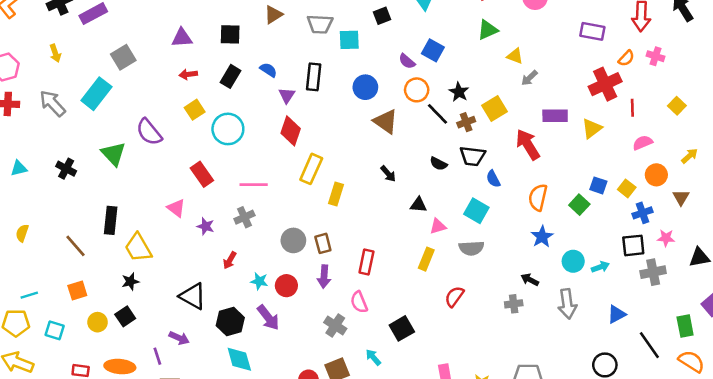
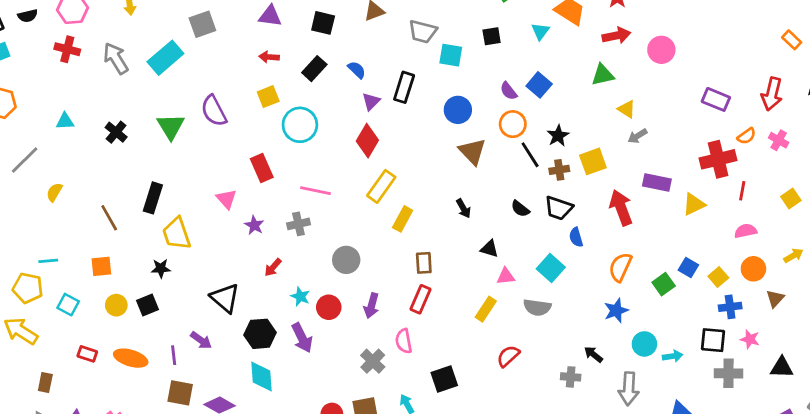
brown rectangle: (323, 243) -> (424, 263), moved

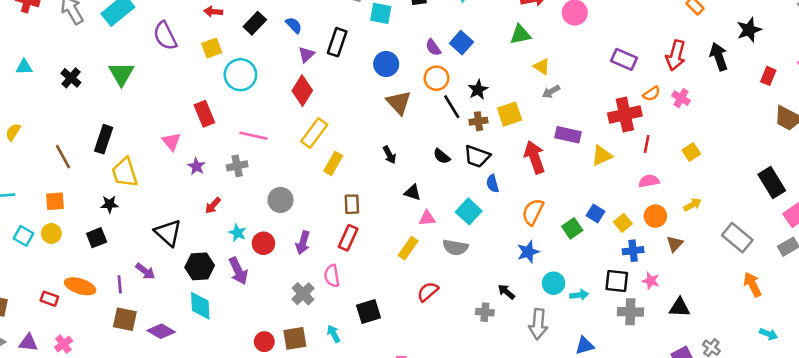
purple semicircle: (214, 111) -> (165, 36), moved
yellow circle: (116, 305) -> (51, 233), moved
red rectangle: (87, 354) -> (49, 299), moved

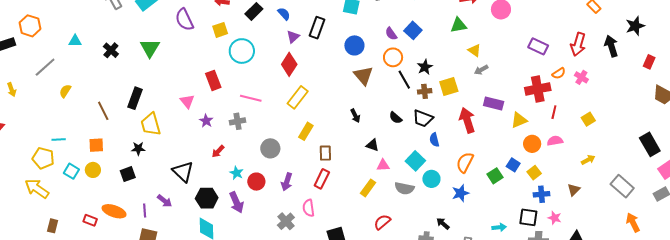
yellow rectangle: (333, 163) -> (306, 131), moved
orange circle: (655, 216) -> (532, 144), moved
cyan circle: (553, 283) -> (431, 179), moved

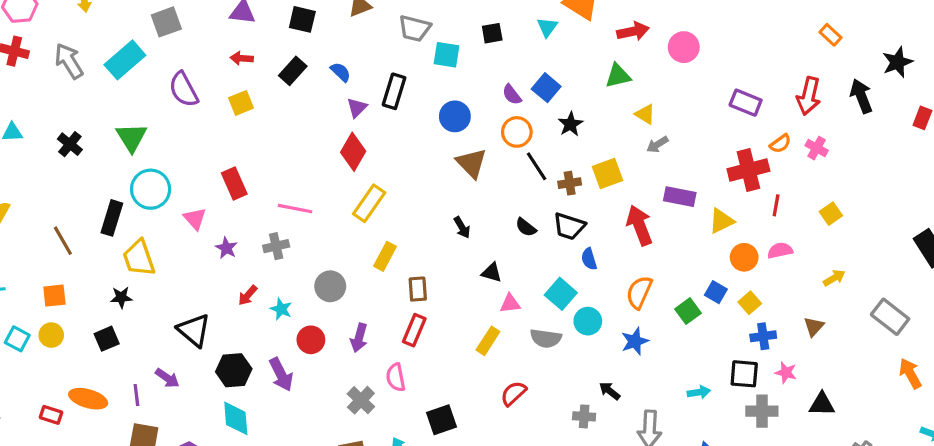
cyan circle: (242, 51) -> (151, 189), moved
black star: (425, 67) -> (570, 124), moved
cyan star: (237, 173) -> (281, 309), moved

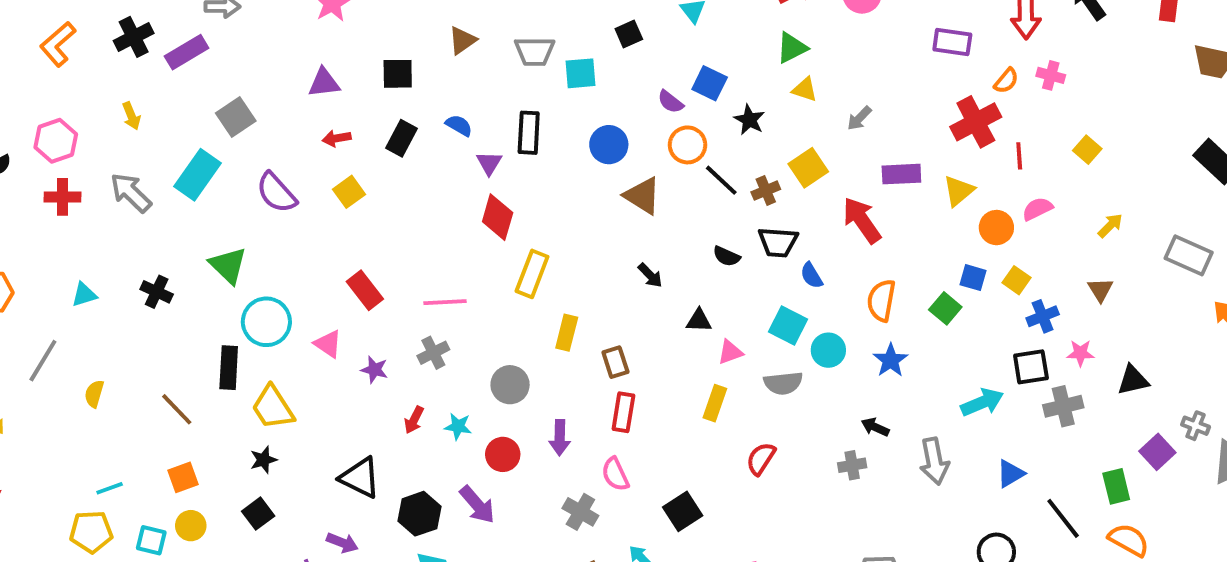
yellow triangle: (645, 114) -> (805, 89), moved
cyan arrow: (699, 392) -> (982, 402), size x1.5

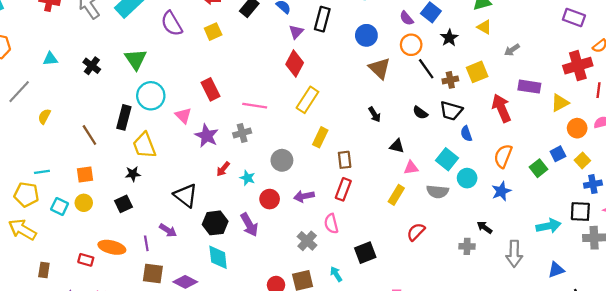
blue square: (973, 278) -> (558, 154), turned 35
purple star: (374, 370) -> (207, 136), size x1.5
purple arrow: (560, 438) -> (304, 196), turned 66

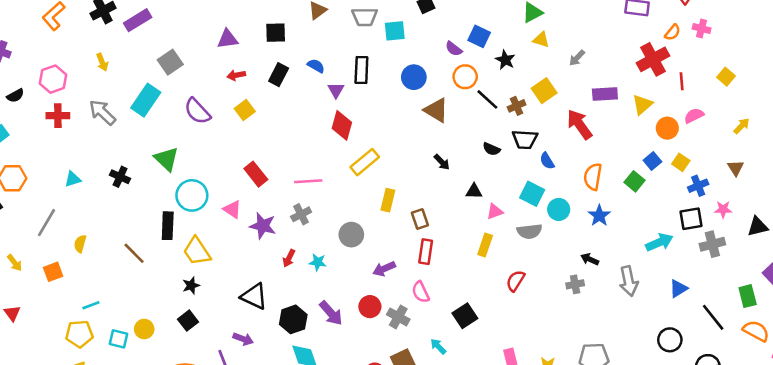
yellow rectangle: (307, 100) -> (365, 162), turned 30
orange square: (85, 174) -> (53, 272), moved
red circle: (270, 199) -> (370, 307), moved

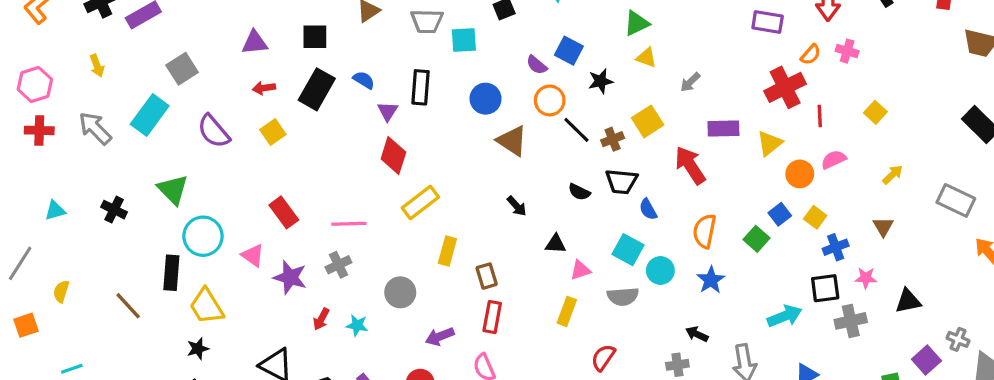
black star: (505, 60) -> (601, 81), turned 30
black rectangle: (279, 75) -> (317, 89), size x1.4

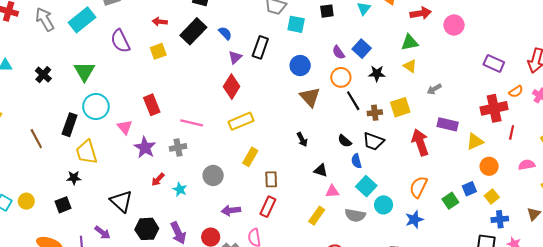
pink semicircle: (834, 159) -> (527, 165), moved
blue semicircle: (648, 209) -> (356, 161), moved

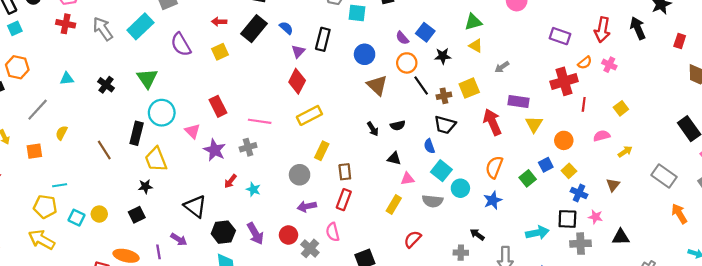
black semicircle: (345, 141) -> (398, 125), moved, turned -48
yellow triangle: (475, 142) -> (534, 124), moved, turned -30
gray circle: (213, 175) -> (300, 175), moved
blue cross: (500, 219) -> (579, 193), turned 35

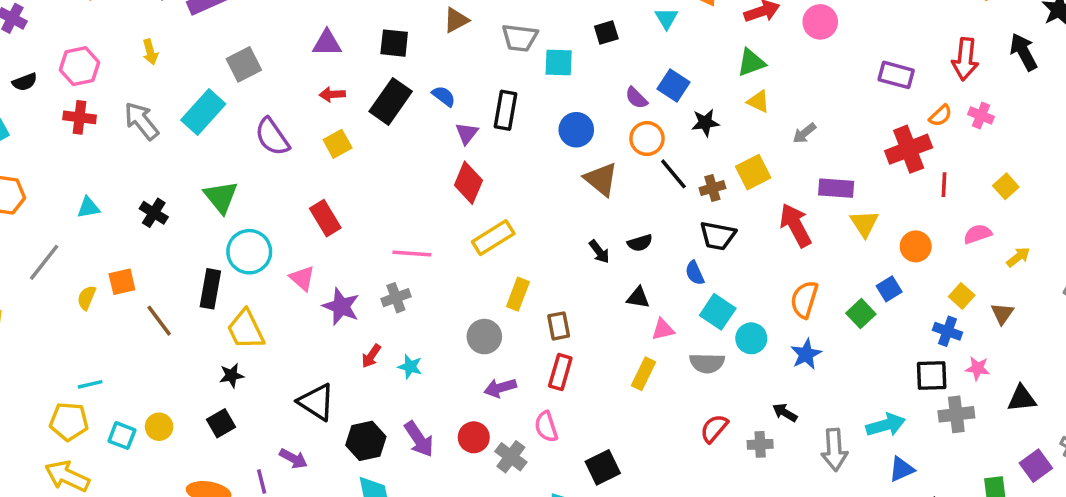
red rectangle: (218, 106) -> (325, 218), moved
orange square: (34, 151) -> (122, 282), moved
yellow square: (569, 171) -> (962, 296), moved
cyan arrow: (537, 233) -> (886, 425), moved
red semicircle: (413, 239) -> (714, 428), moved

